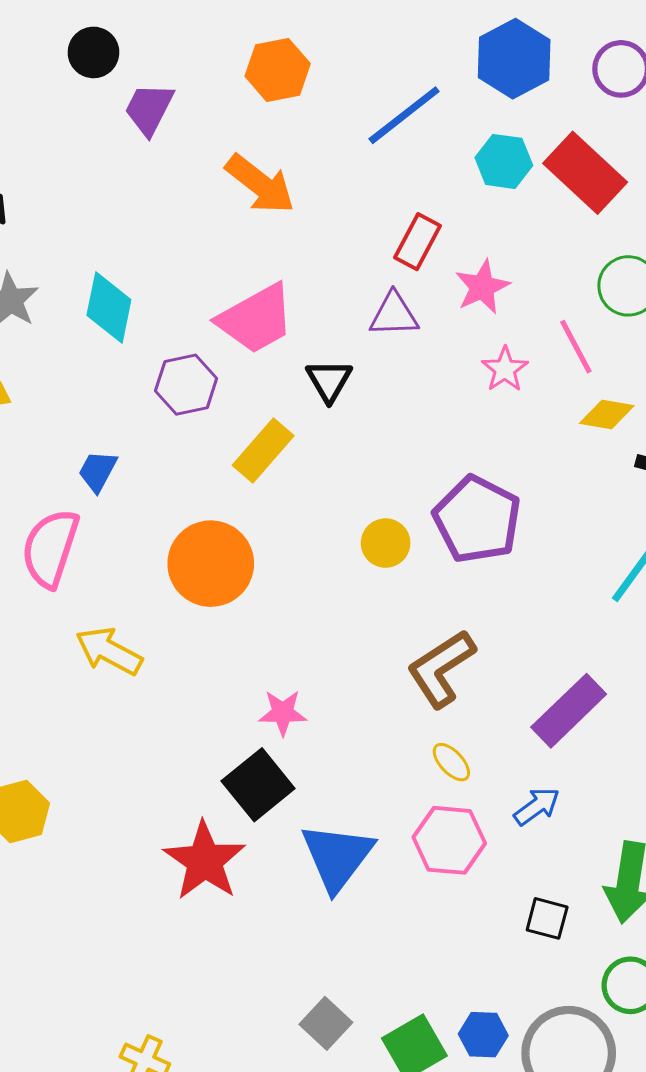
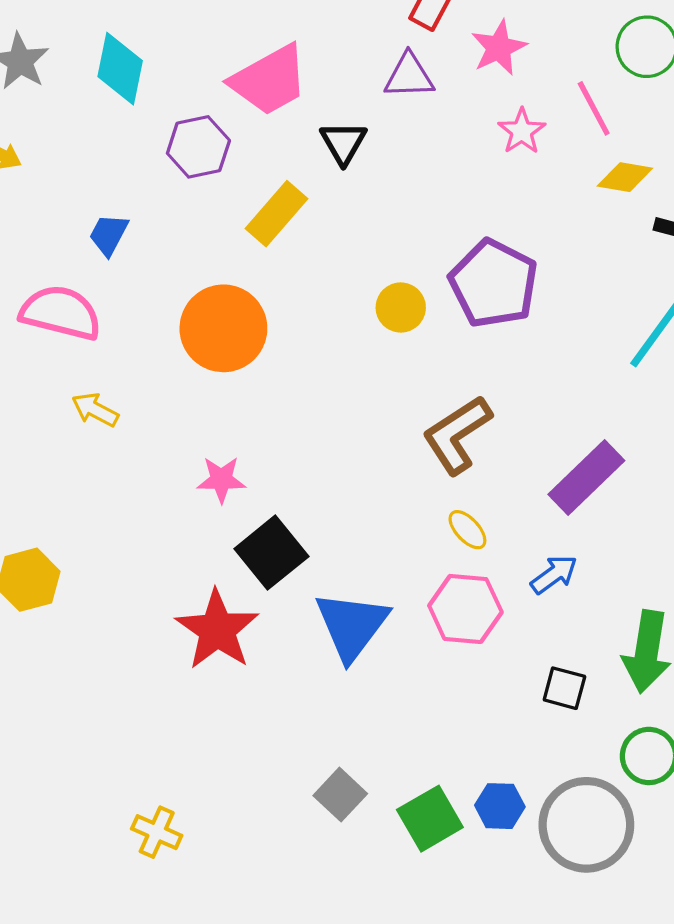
pink semicircle: (50, 548) -> (61, 313), turned 86
yellow arrow: (109, 651) -> (95, 410), moved, size x0.7
pink star: (283, 713) -> (221, 480), moved

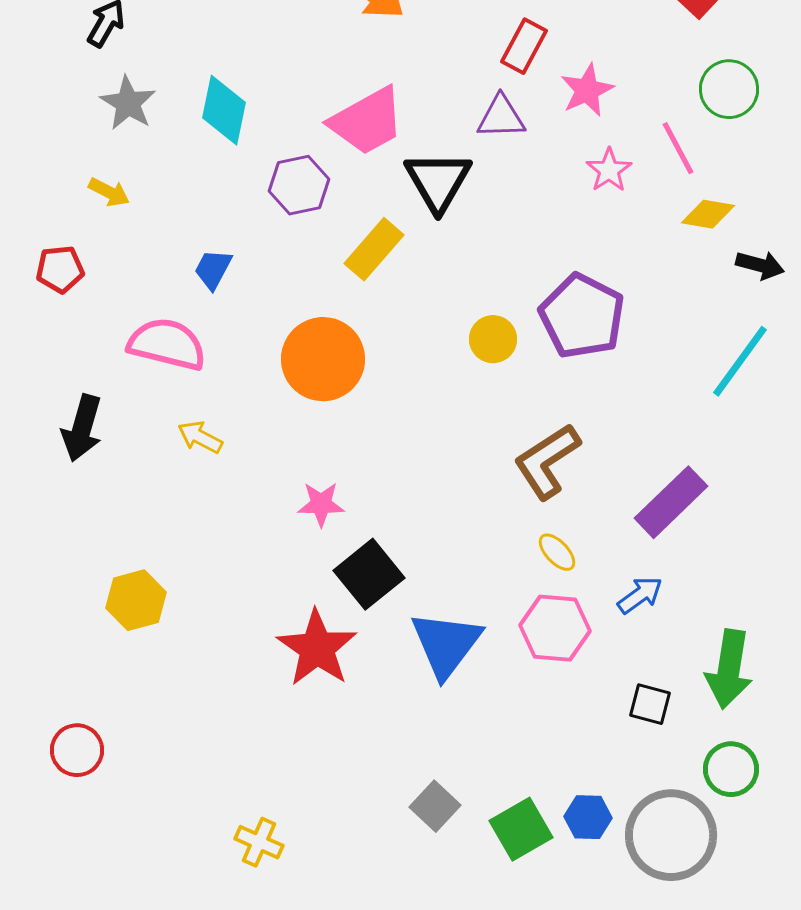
black triangle: (343, 143) -> (438, 181), size x1.5

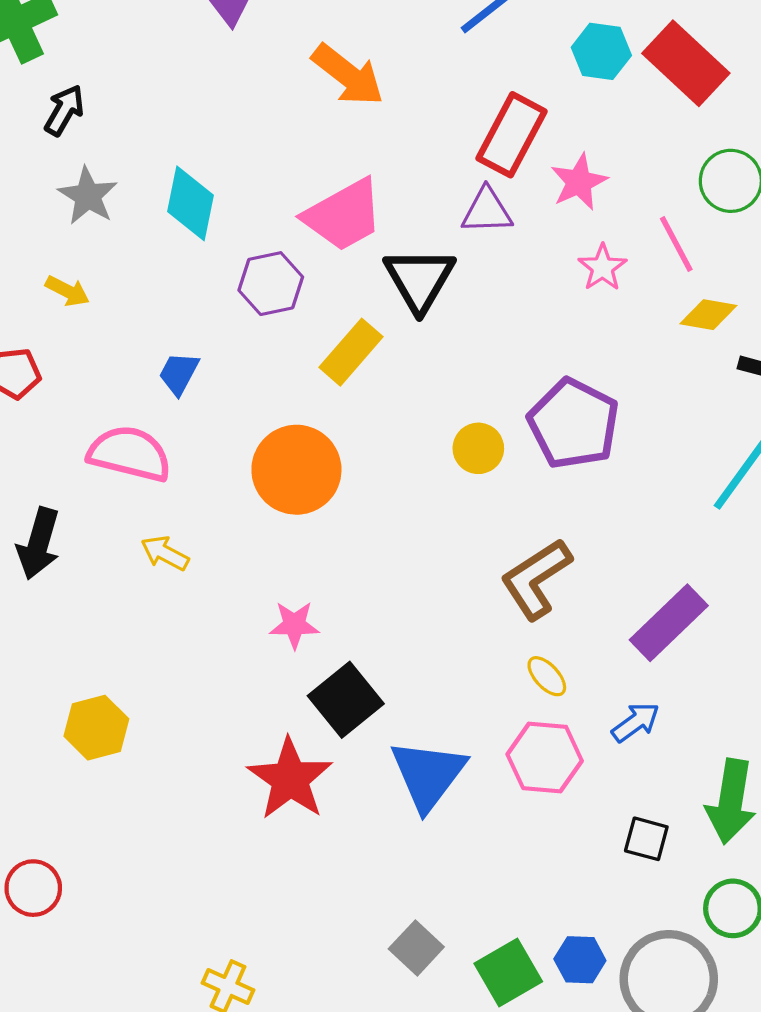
red rectangle: (524, 46) -> (511, 135), size x1.4

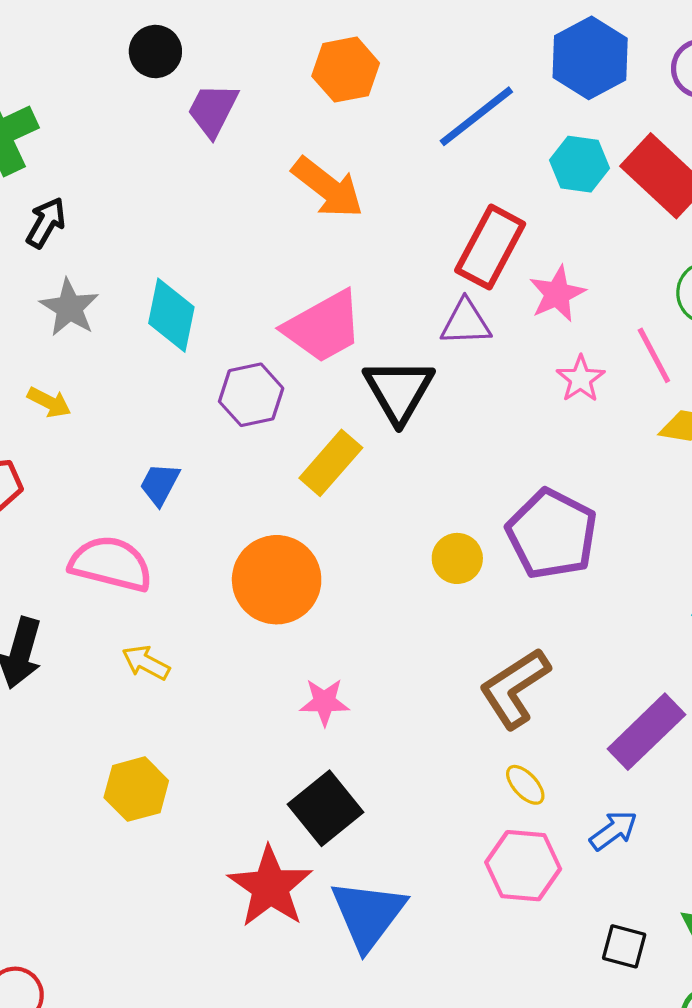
pink star: (294, 625) -> (324, 702), moved
yellow hexagon: (96, 728) -> (136, 789), moved
blue triangle: (428, 775) -> (368, 914), moved

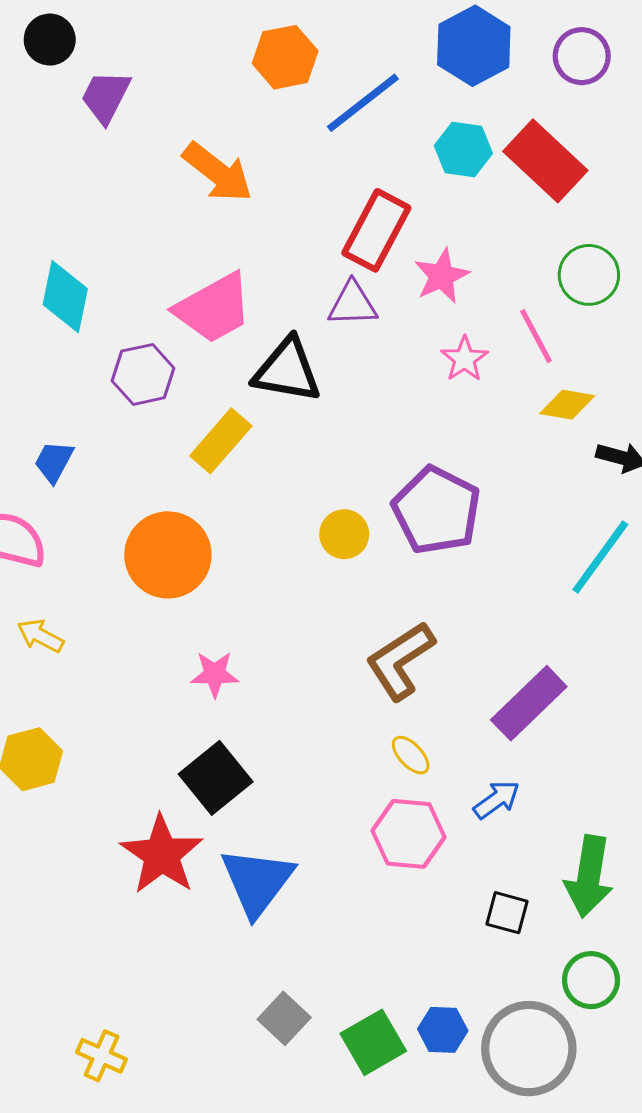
orange hexagon: (346, 70) -> (285, 57), moved
black triangle: (399, 391) -> (287, 370), turned -50

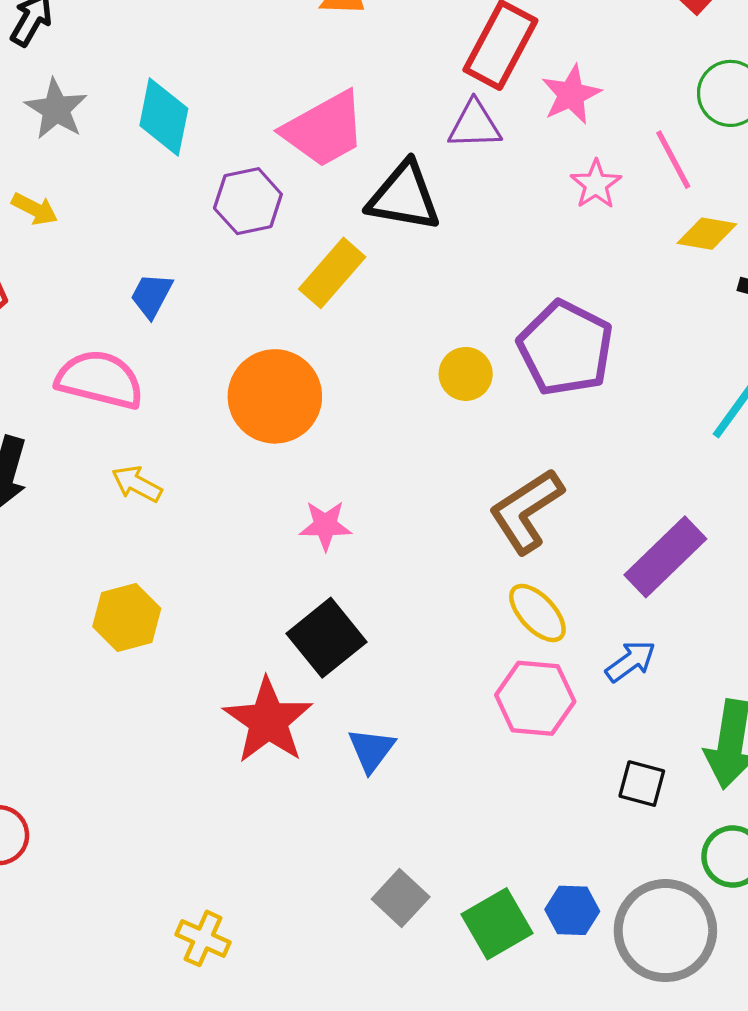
yellow ellipse: (411, 755) -> (537, 613), size x1.4
blue triangle: (257, 882) -> (371, 750), size x0.6

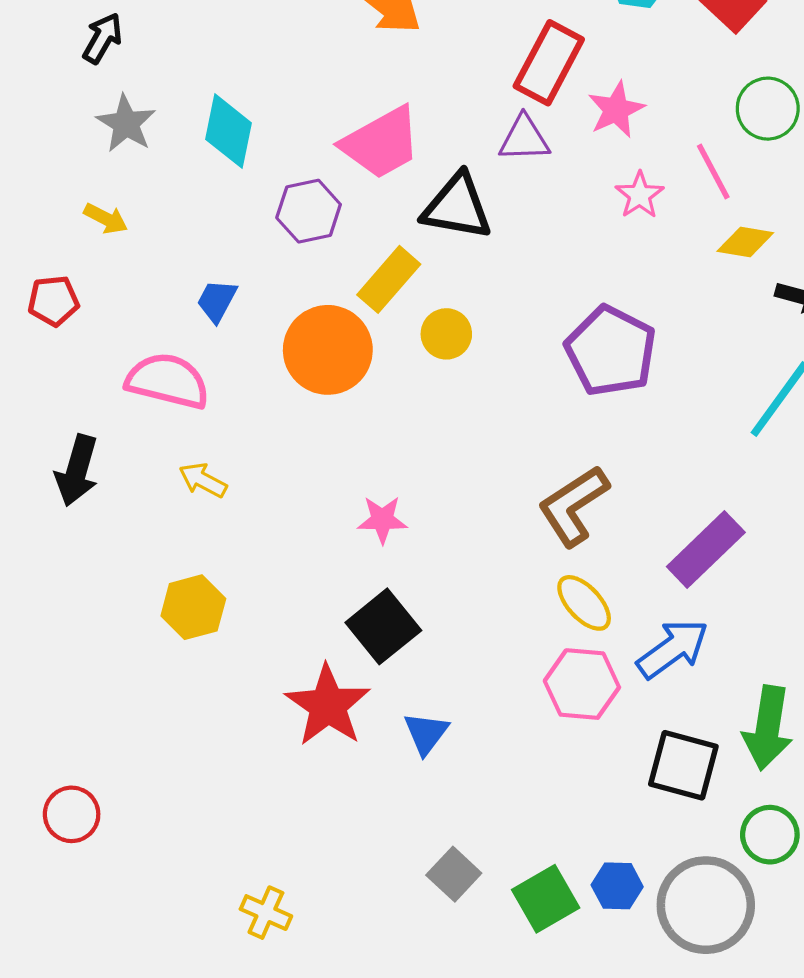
yellow circle: (466, 374) -> (446, 334), moved
orange circle: (275, 396) -> (328, 350), moved
blue arrow: (631, 661) -> (673, 649), size x1.5
black square: (642, 784) -> (683, 765), size x1.6

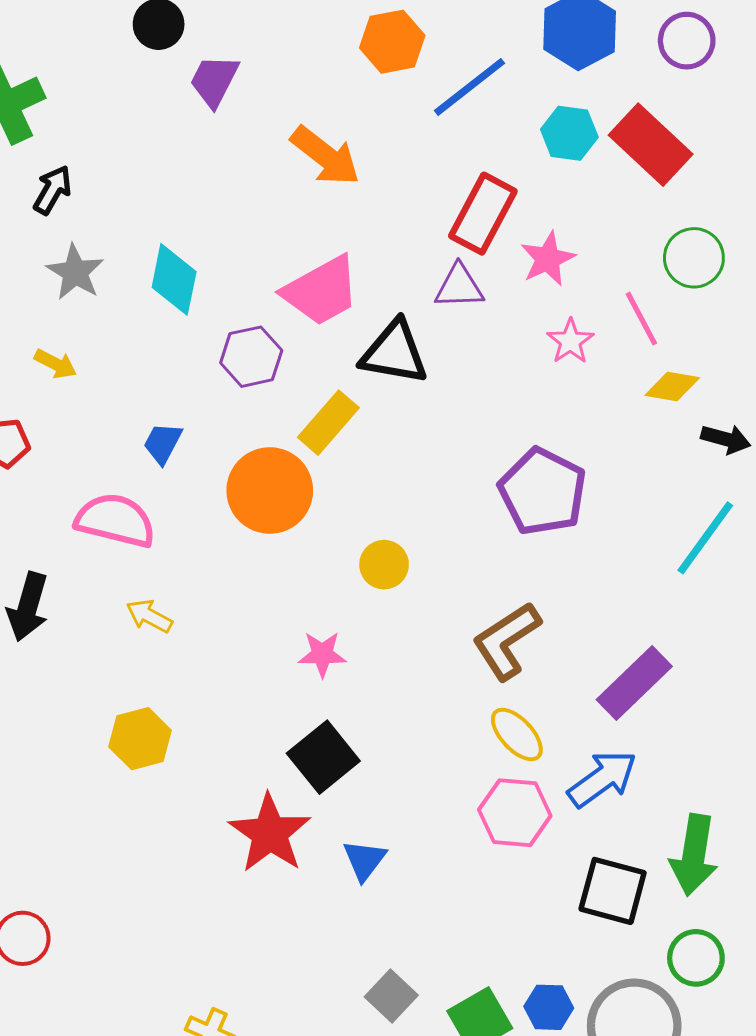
yellow circle: (446, 334) -> (384, 565), moved

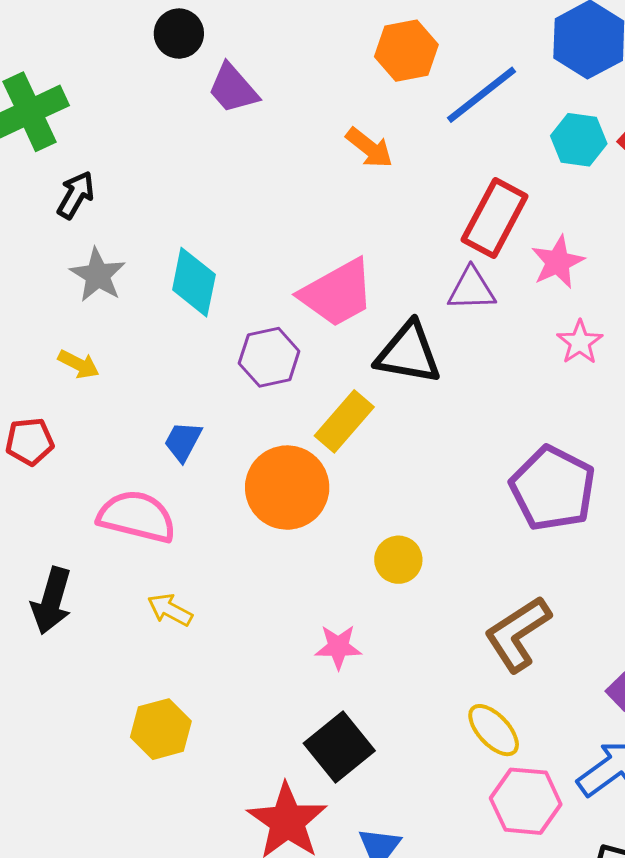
purple trapezoid: (214, 81) -> (233, 89), turned -68
orange arrow: (325, 156) -> (369, 148), moved, size x0.7
yellow ellipse: (517, 734) -> (494, 730), moved

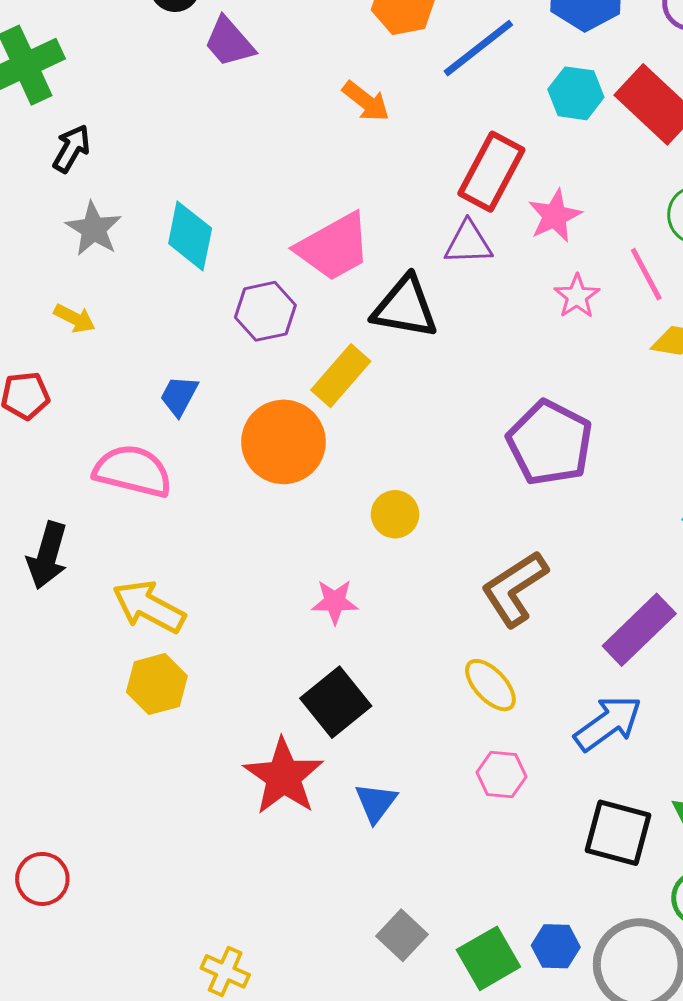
yellow arrow: (170, 610) -> (149, 607), moved, size x1.6
pink hexagon: (526, 801) -> (502, 774), moved, size x0.7

